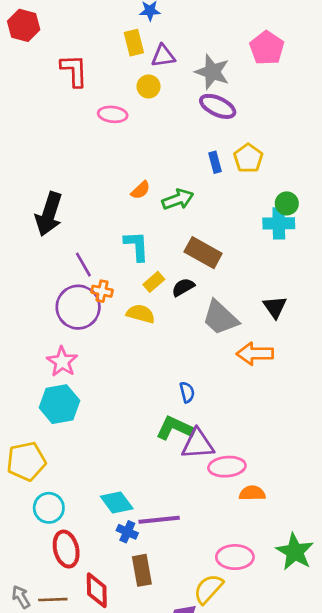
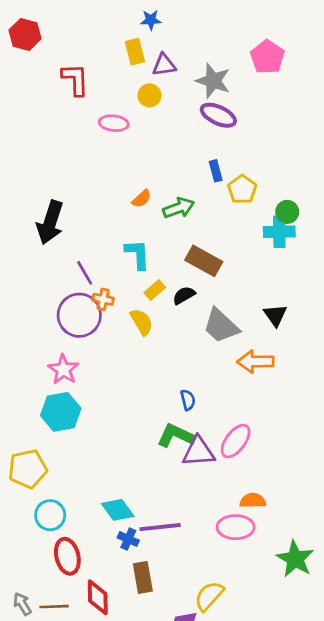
yellow pentagon: (248, 158) -> (242, 189), moved
yellow semicircle: (141, 314) -> (142, 322), turned 44
pink ellipse: (227, 467) -> (236, 441), moved, turned -48
pink ellipse: (235, 557) -> (236, 527), moved

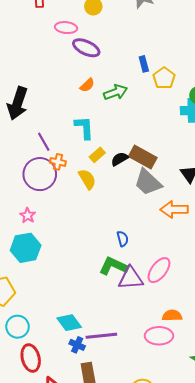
purple ellipse: (218, 115) -> (86, 48), moved
brown rectangle: (204, 261) -> (143, 157), moved
pink star: (63, 370) -> (28, 216), size x0.7

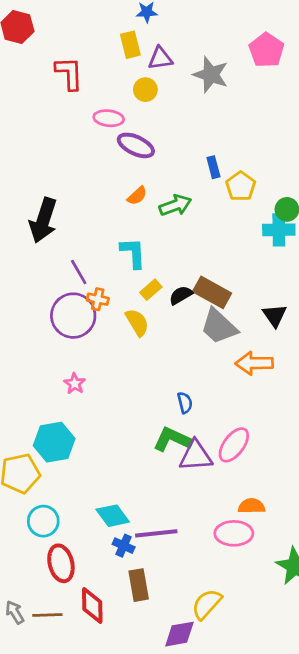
pink star: (28, 216) -> (75, 384), moved
cyan hexagon: (26, 248) -> (54, 442), moved

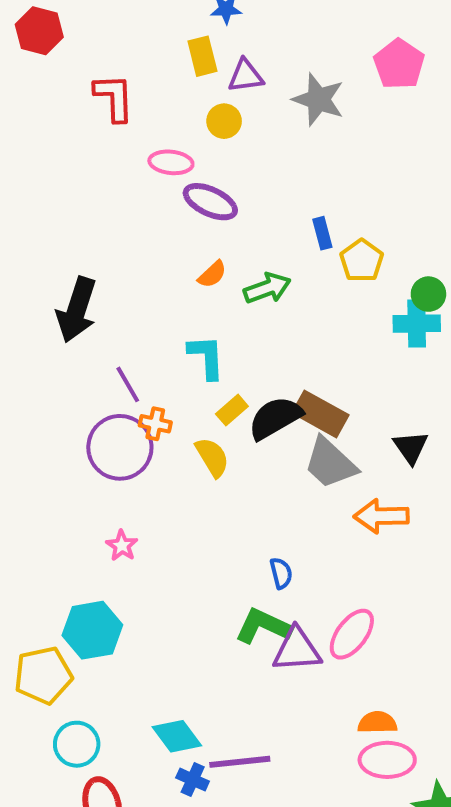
black semicircle: (181, 295) -> (275, 418), size x1.6
pink ellipse: (234, 533) -> (387, 760), moved

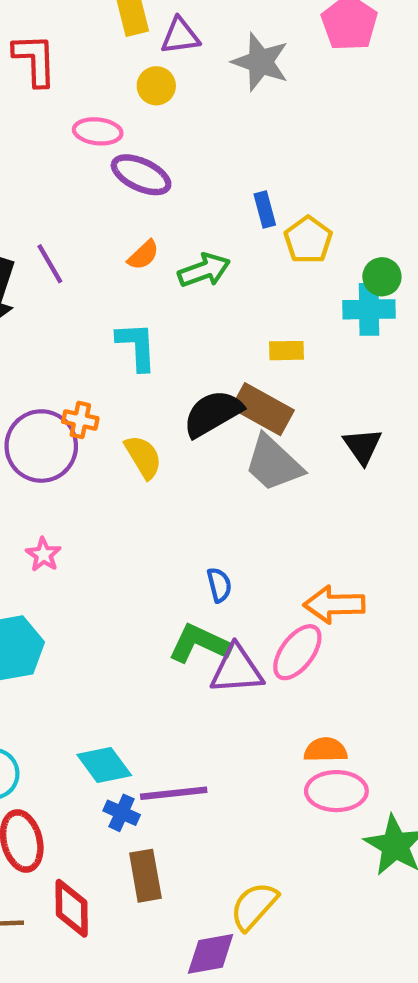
purple line: (128, 384) -> (50, 264), moved
yellow rectangle: (232, 410) -> (286, 351), moved, turned 40
orange arrow: (381, 516) -> (334, 604), moved

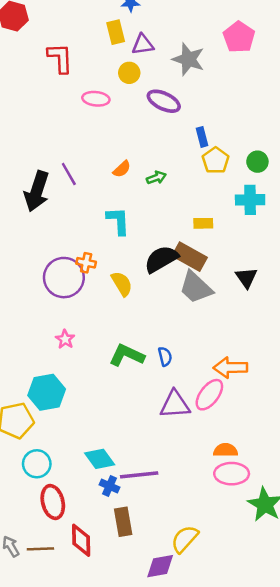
purple ellipse: (141, 175) -> (164, 101), moved
blue rectangle: (265, 209) -> (202, 137), moved
green arrow: (204, 270) -> (156, 178), size x0.7
green circle: (382, 277) -> (257, 162), moved
green L-shape: (200, 644) -> (127, 355), moved

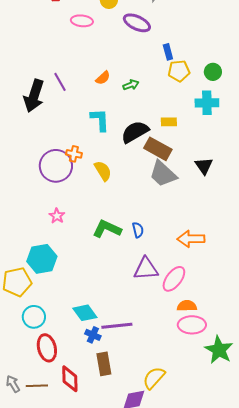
yellow pentagon: (216, 160) -> (179, 71), turned 30
black semicircle: (161, 259) -> (135, 132), moved
pink ellipse: (209, 395) -> (174, 279), moved

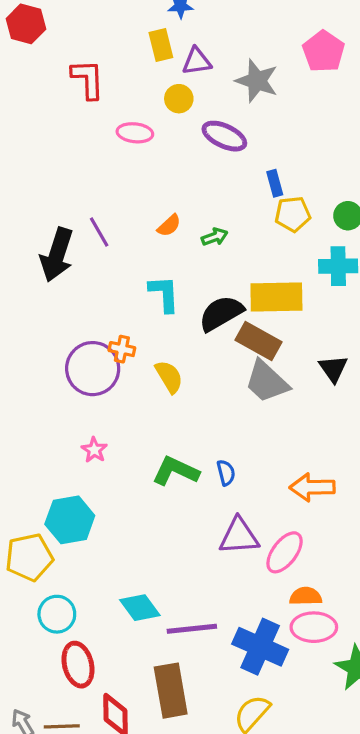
yellow rectangle: (169, 122) -> (276, 297), size x2.0
blue cross: (93, 335) -> (260, 647), moved, size x2.0
brown rectangle: (104, 364) -> (171, 691), size x1.4

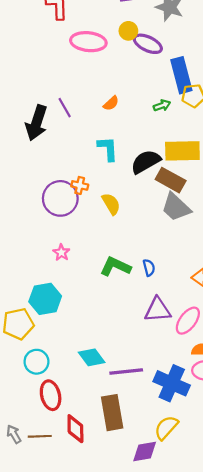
yellow circle: (179, 99) -> (128, 31), moved
pink ellipse: (135, 133) -> (88, 42), size x1.5
blue rectangle: (275, 183) -> (181, 75), size x2.0
green arrow: (215, 237) -> (162, 105), moved

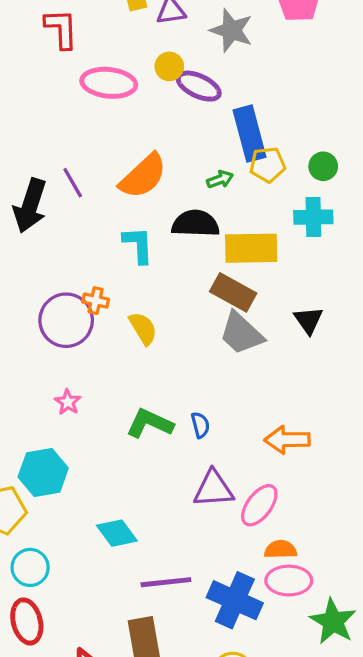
orange semicircle: (111, 103) -> (143, 176), size x2.0
black semicircle: (146, 162) -> (195, 224), moved, turned 32
cyan diamond: (92, 357) -> (117, 533), moved
red ellipse: (51, 395) -> (27, 621), moved

